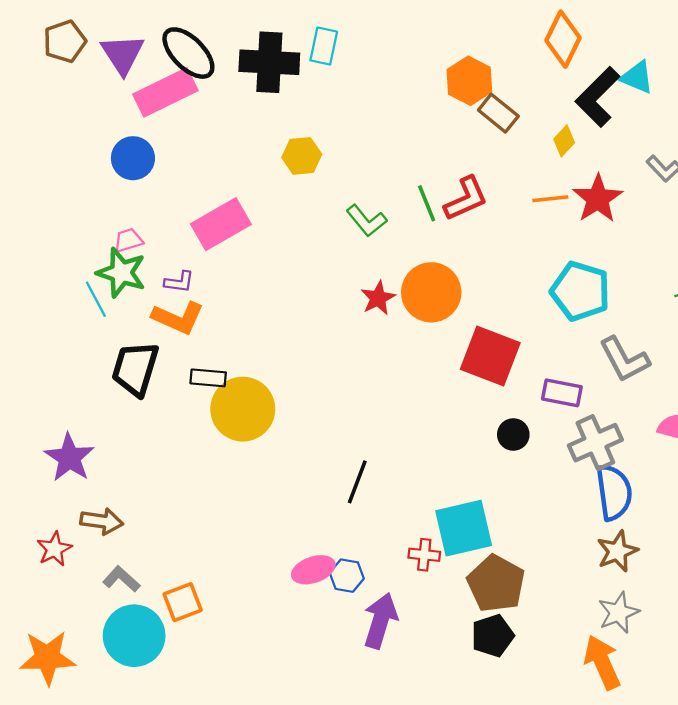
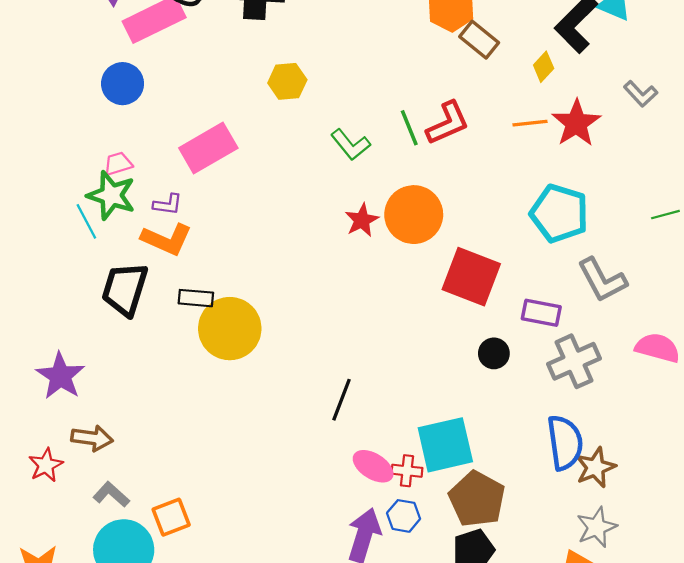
blue semicircle: (614, 492) -> (565, 443), moved
pink ellipse: (313, 570) -> (373, 466), moved, turned 51
blue hexagon: (347, 576) -> (404, 516), moved

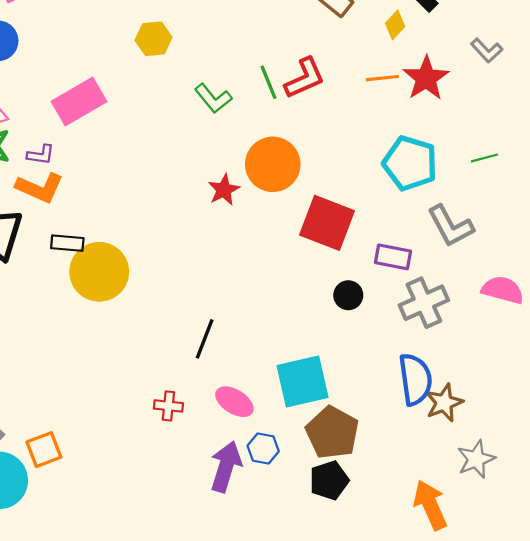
green line: (665, 215) -> (485, 158), moved
red star: (362, 220) -> (224, 190), moved
red cross: (407, 471) -> (168, 406), moved
gray star: (597, 527) -> (476, 459), moved

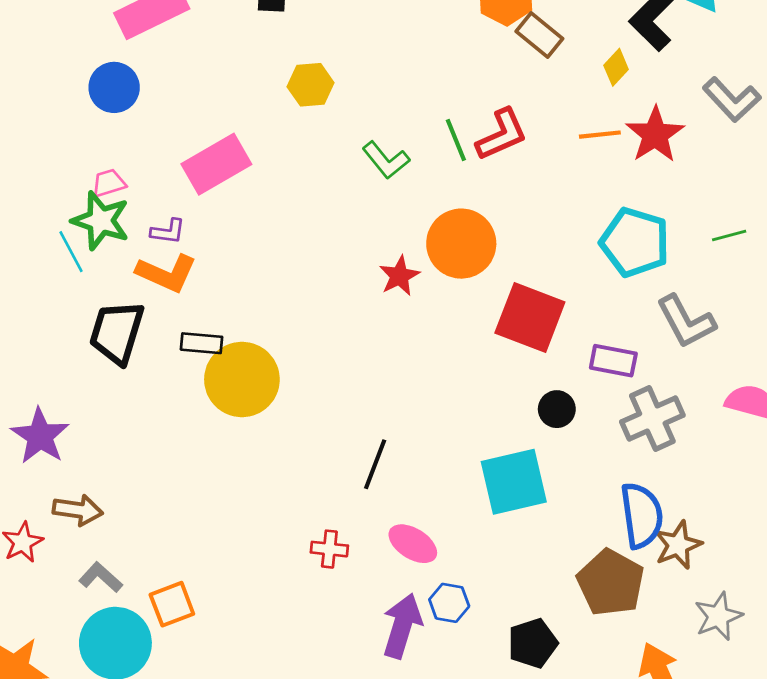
gray L-shape: (487, 50) -> (732, 100), size x1.4
cyan square: (303, 381) -> (514, 482), moved
brown pentagon: (332, 433) -> (611, 583), moved

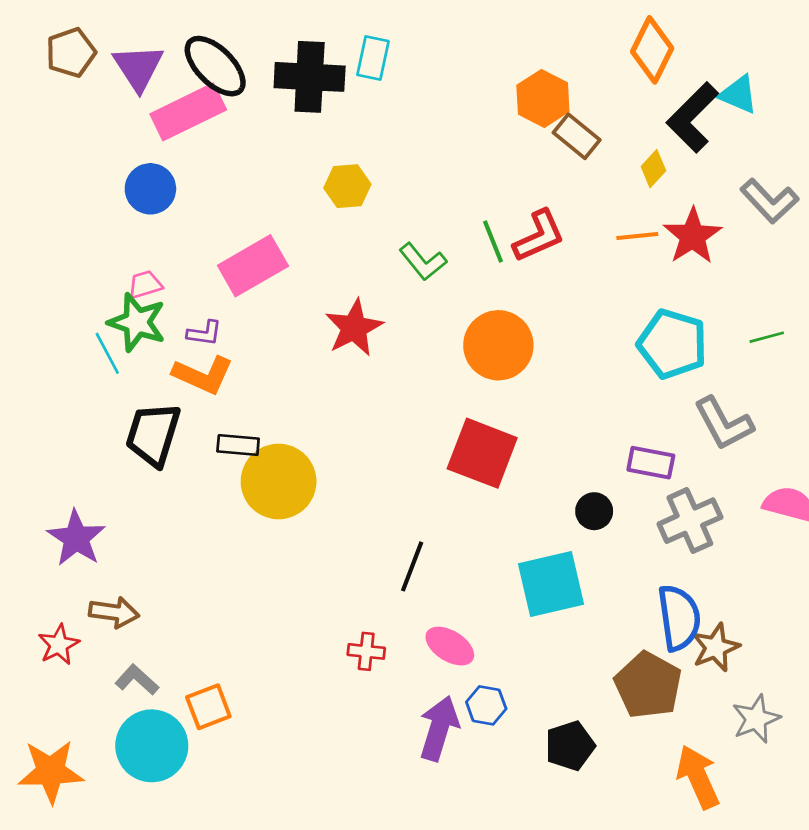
red star: (399, 276) -> (354, 328), moved, size x1.4
red square: (530, 318) -> (482, 453), moved

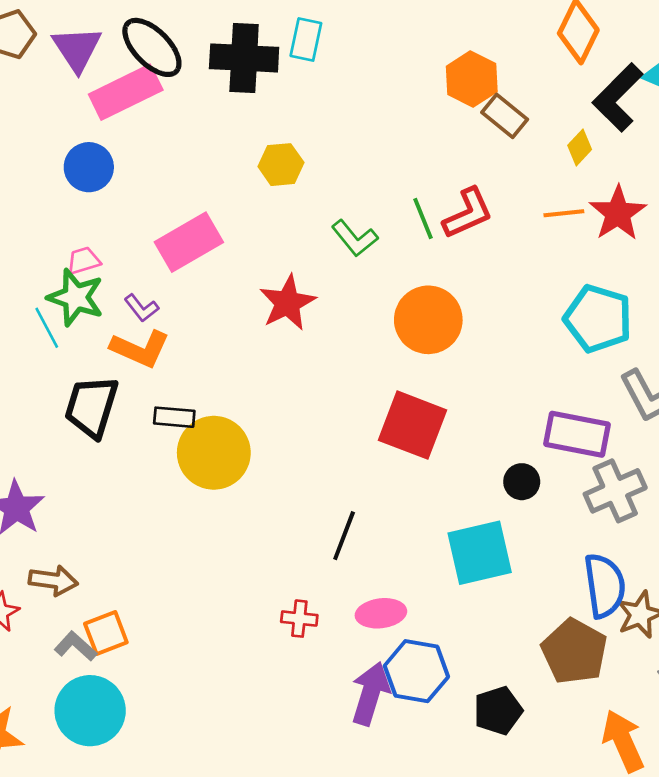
purple L-shape: (204, 333) -> (141, 308), turned 44
purple rectangle: (651, 463) -> (577, 434), size x1.4
pink ellipse: (450, 646) -> (381, 613), turned -39
blue hexagon: (486, 705) -> (416, 671), size x1.6
orange square: (208, 707) -> (106, 633), moved

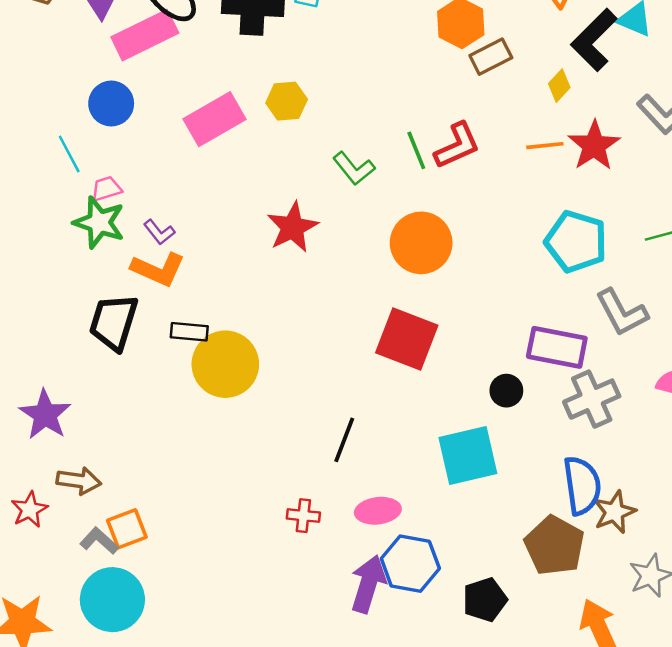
brown rectangle: (505, 116) -> (491, 57), turned -66
pink rectangle: (189, 242) -> (214, 119), moved
cyan line: (47, 328) -> (69, 154), moved

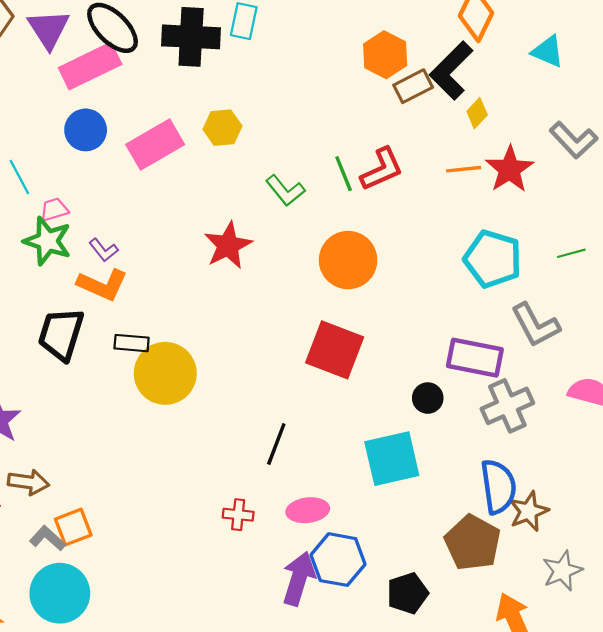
black L-shape: (594, 40) -> (451, 70), moved
blue circle: (111, 104) -> (86, 130), moved

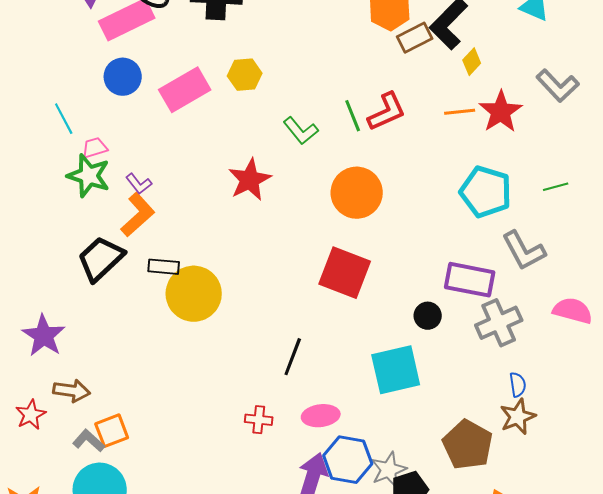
orange L-shape: (102, 285) -> (138, 215), turned -66
black trapezoid: (61, 334) -> (101, 259), turned 30
blue semicircle: (498, 487) -> (518, 385), moved, size x0.5
gray star: (562, 571) -> (389, 470), moved

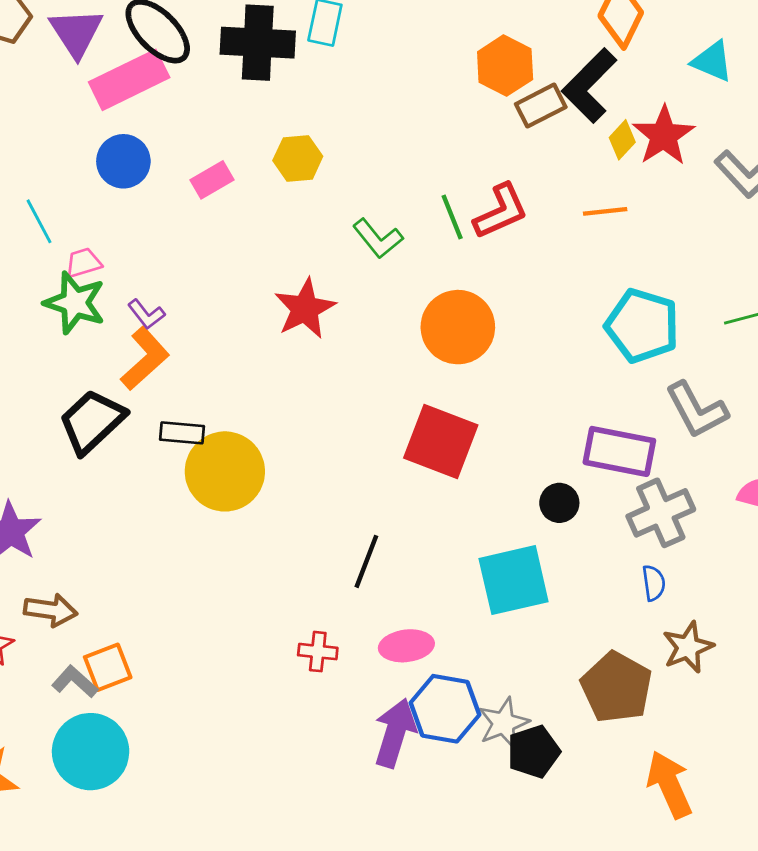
pink rectangle: (185, 90) -> (212, 180), size x0.6
red star: (501, 112) -> (664, 136), moved
blue semicircle: (518, 385) -> (654, 583), moved

